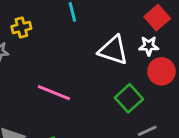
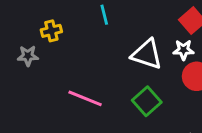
green square: (129, 98) -> (147, 101), moved

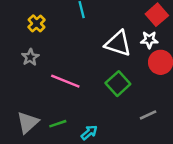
yellow cross: (51, 31) -> (37, 23), turned -30
gray star: (28, 56) -> (30, 57), moved, turned -30

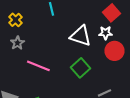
gray star: (30, 57) -> (17, 43), moved

